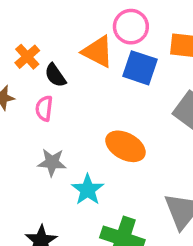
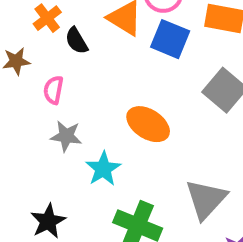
pink semicircle: (44, 108) -> (53, 90), moved

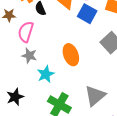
pink semicircle: (53, 90) -> (26, 32), size x1.5
orange ellipse: (148, 124) -> (71, 55), turned 30

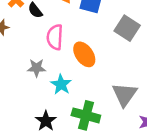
pink semicircle: (26, 32) -> (55, 37), moved
black star: (15, 97) -> (46, 121), moved

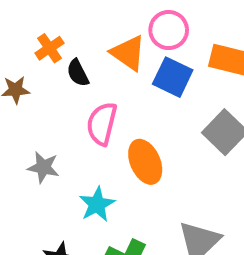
gray star: (37, 68) -> (43, 167), moved

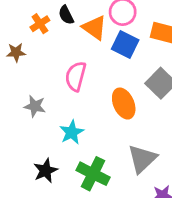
black semicircle: (78, 73) -> (66, 15), moved
orange ellipse: (145, 162) -> (124, 104), moved

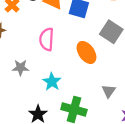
gray triangle: (142, 159) -> (109, 91), size x0.6

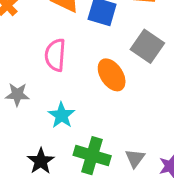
gray triangle: (109, 91) -> (135, 158), moved

